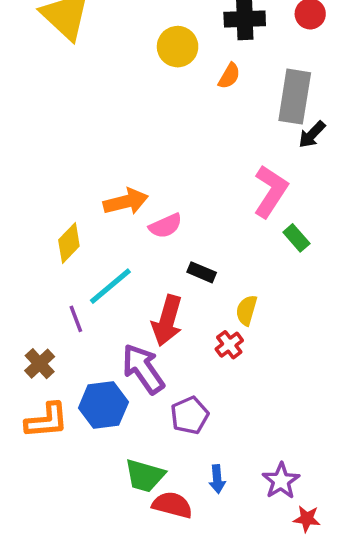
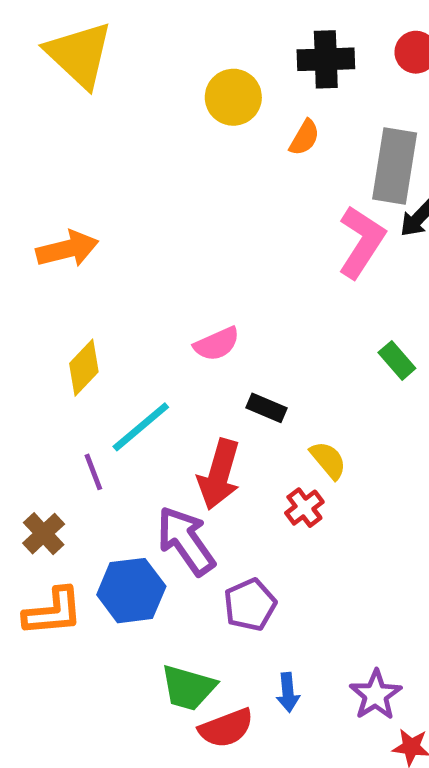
pink L-shape: (271, 191) -> (361, 242), moved
orange arrow: (126, 202) -> (67, 249), moved
yellow semicircle: (246, 310) -> (328, 460), turned 124
red semicircle: (172, 505) -> (226, 728), turned 144

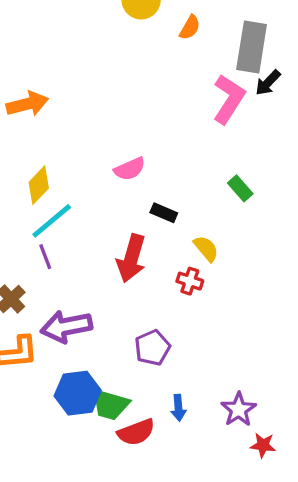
green rectangle: (397, 360) -> (240, 188), moved
cyan line: (141, 427) -> (52, 221), moved
red cross: (304, 508) -> (190, 281), turned -35
purple arrow: (186, 541) -> (66, 327), moved, turned -66
blue hexagon: (131, 591) -> (78, 393), moved

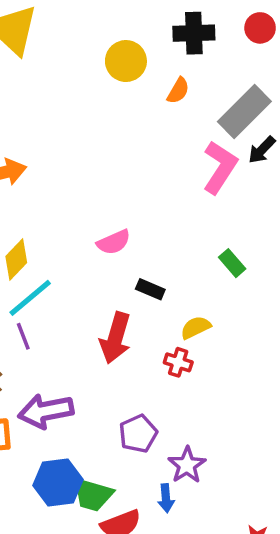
gray rectangle: (252, 47) -> (244, 112), turned 36
yellow semicircle: (206, 249) -> (196, 327), turned -76
purple star: (239, 409) -> (187, 465), moved

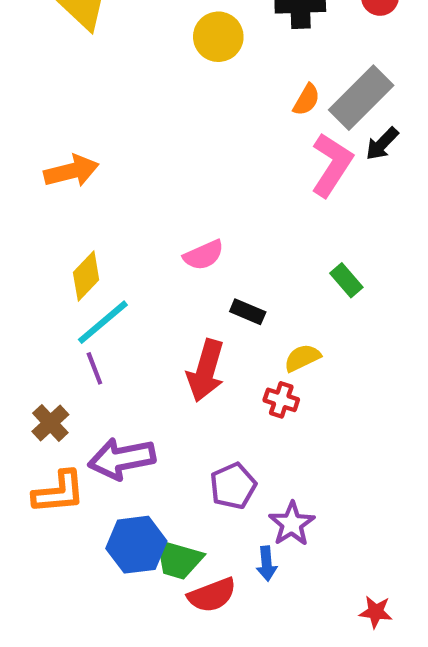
orange semicircle: (178, 91) -> (306, 100), moved

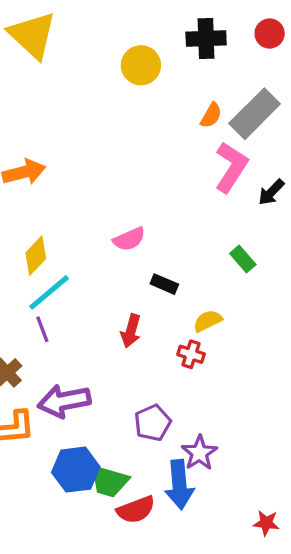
black arrow: (382, 144) -> (271, 192), moved
red arrow: (206, 370) -> (131, 331), size x0.7
blue arrow: (267, 564) -> (179, 485), size x1.8

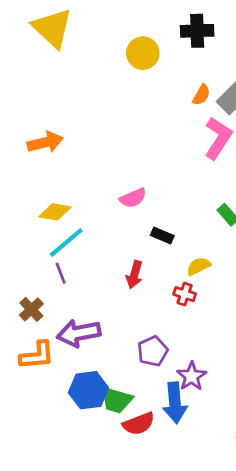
yellow diamond: (36, 256) -> (55, 212), turned 56

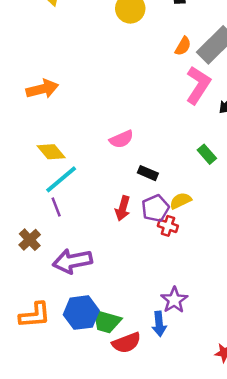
yellow diamond: (55, 212) -> (51, 152), turned 40
purple pentagon: (153, 351) -> (155, 208), moved
orange L-shape: (37, 355) -> (35, 315), moved
blue arrow: (175, 403) -> (159, 324), size x0.7

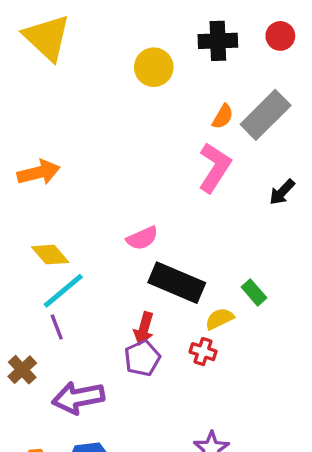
pink L-shape: (198, 85) -> (215, 167), moved
green rectangle: (207, 154) -> (254, 292), moved
black rectangle: (148, 173) -> (177, 283), size x2.0
purple pentagon: (155, 208) -> (142, 358), moved

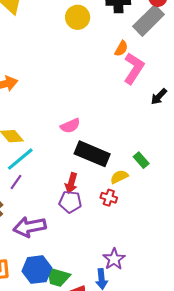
gray rectangle: (266, 115) -> (148, 20), moved
pink L-shape: (215, 167) -> (134, 68), moved
purple line: (57, 327) -> (16, 182), turned 56
purple pentagon: (142, 358) -> (70, 202), turned 30

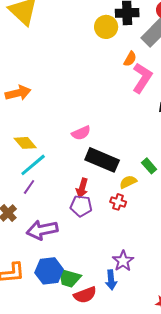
yellow circle: (78, 17) -> (106, 27), moved

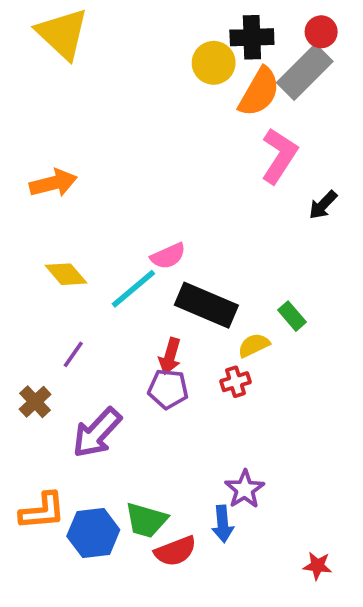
orange semicircle: (130, 59) -> (259, 92), moved, size x1.8
cyan line: (33, 165) -> (133, 289), moved
red cross: (118, 202) -> (235, 382), turned -35
purple arrow: (42, 230) -> (97, 433), turned -36
blue hexagon: (49, 271) -> (93, 533), moved

